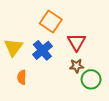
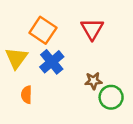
orange square: (51, 21) -> (43, 30), moved
red triangle: (77, 42) -> (92, 29), moved

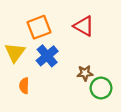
red triangle: (92, 29) -> (84, 26), turned -30
orange square: (43, 30) -> (39, 27), turned 35

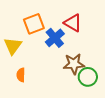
blue cross: (47, 56) -> (55, 38), moved
brown star: (85, 73) -> (74, 64), size x1.5

